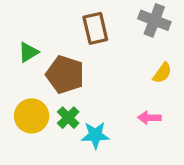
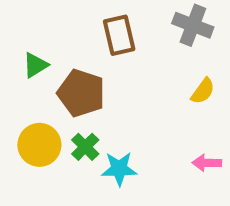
pink arrow: (149, 118) -> (207, 163), moved

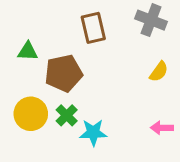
green triangle: (35, 65) -> (28, 51), turned 35
brown pentagon: (81, 93) -> (64, 73), turned -30

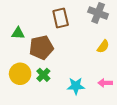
cyan star: (93, 133) -> (76, 86), moved

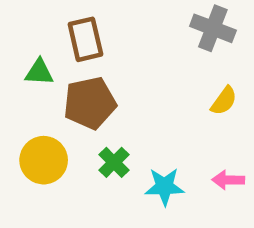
brown rectangle: (61, 18) -> (85, 39), moved
green cross: (43, 75) -> (114, 162), moved

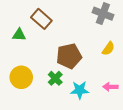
brown rectangle: (85, 39) -> (41, 19), turned -36
brown pentagon: (90, 103) -> (69, 56), moved

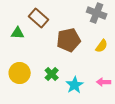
brown pentagon: (69, 56) -> (69, 40), moved
cyan star: (80, 90) -> (75, 85), turned -30

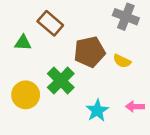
yellow semicircle: (102, 46) -> (122, 61), moved, turned 80
green cross: (52, 74) -> (61, 81), moved, size x1.5

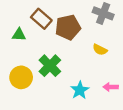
brown pentagon: (89, 52) -> (68, 27), moved

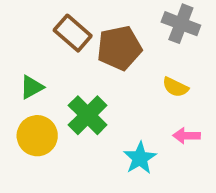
green triangle: (19, 35) -> (32, 87), moved, turned -32
pink arrow: (111, 87) -> (187, 136), moved

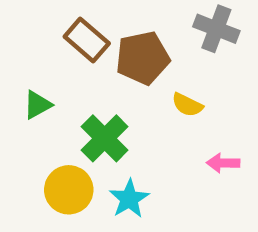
yellow semicircle: (175, 87) -> (187, 105), moved
yellow circle: (37, 136) -> (69, 190), moved
cyan star: (140, 158) -> (129, 199), moved

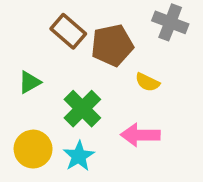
pink arrow: (223, 163) -> (140, 135), moved, size x1.5
yellow circle: (69, 190) -> (33, 149), moved
cyan star: (129, 199) -> (79, 156), moved

